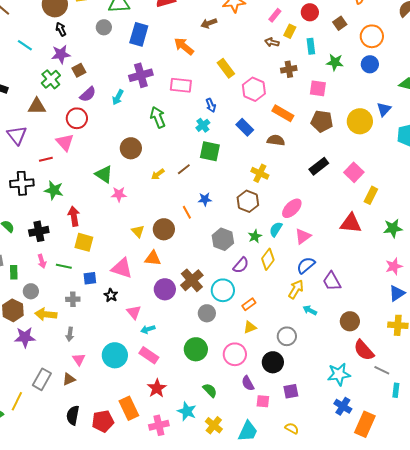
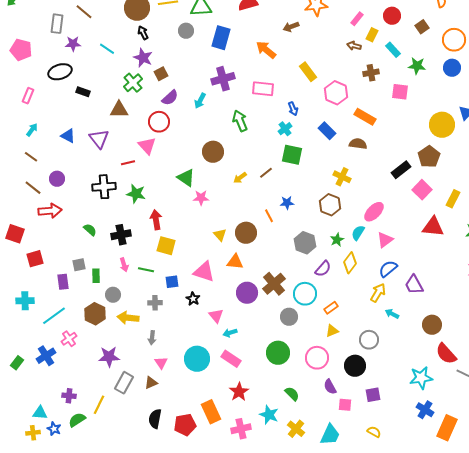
cyan rectangle: (311, 46) -> (393, 50), turned -35
purple star: (61, 54) -> (143, 58), turned 30
brown pentagon: (322, 121) -> (429, 157), moved, turned 30
pink square: (354, 172) -> (422, 190), moved
purple star: (25, 337) -> (109, 357), moved

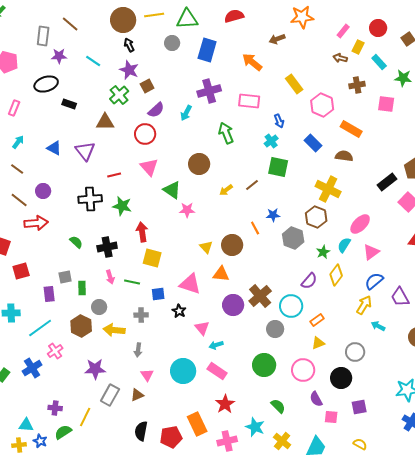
pink triangle: (147, 146) -> (149, 167), moved
yellow cross: (342, 177) -> (328, 189), size x1.4
gray hexagon: (305, 243) -> (293, 238), moved

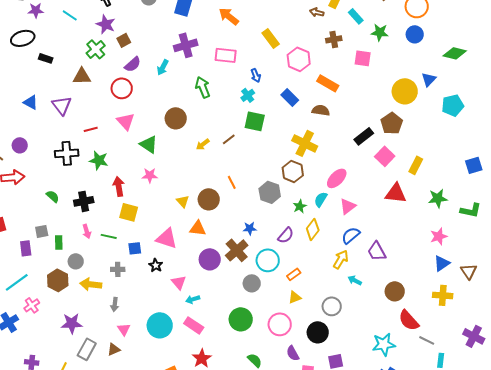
pink star: (187, 210) -> (150, 175), moved
blue star: (273, 215) -> (250, 228), moved

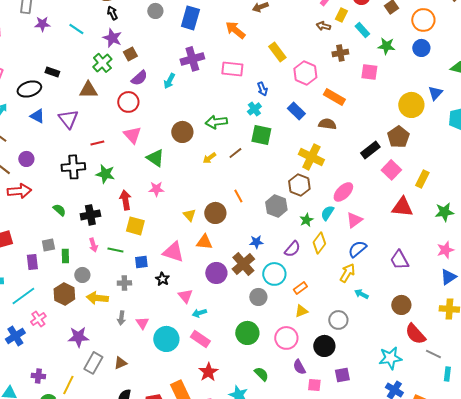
black ellipse: (23, 38) -> (29, 89), moved
green arrow: (203, 87) -> (216, 122), moved, turned -75
purple trapezoid: (377, 251) -> (399, 260), moved
pink triangle: (124, 329) -> (142, 323), moved

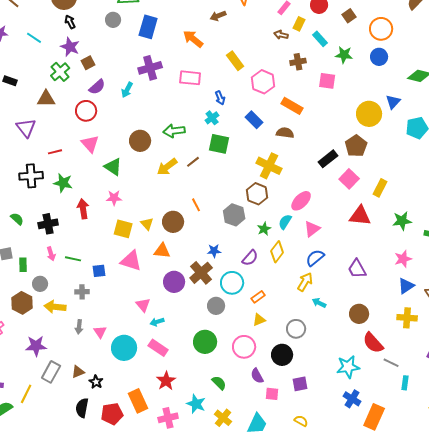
yellow arrow: (209, 158) -> (167, 167), size x1.5
yellow square: (135, 226) -> (123, 229), moved
black star: (162, 279) -> (96, 382), moved

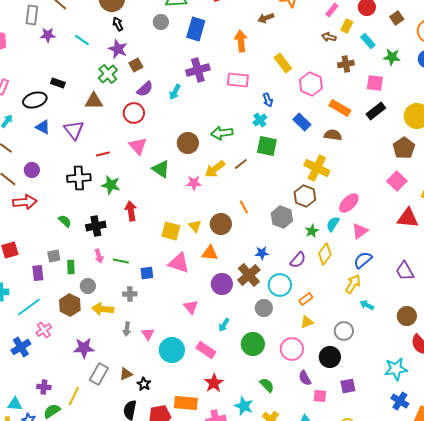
orange arrow: (193, 39) -> (241, 41), turned 45
black rectangle: (328, 159) -> (376, 111), moved
pink star: (114, 198) -> (194, 183), moved
cyan arrow: (157, 322) -> (224, 325), moved, turned -40
orange rectangle: (138, 401) -> (186, 403), turned -60

